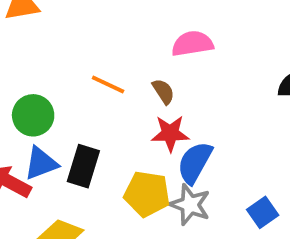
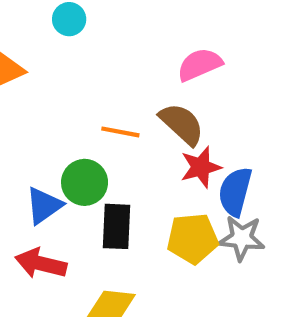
brown semicircle: (163, 91) -> (182, 124), size x1.6
green circle: (33, 115) -> (85, 182), moved
blue triangle: (41, 163) -> (44, 205), moved

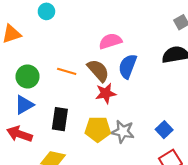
green circle: (85, 182) -> (28, 77), moved
blue semicircle: (235, 192) -> (128, 66), moved

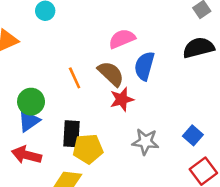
orange line: (67, 71) -> (75, 78), turned 54
green circle: (28, 77) -> (31, 102), moved
yellow pentagon: (98, 129) -> (88, 149), moved

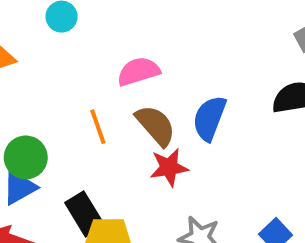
pink semicircle: (122, 39) -> (138, 71), moved
black rectangle: (72, 134) -> (85, 214), turned -40

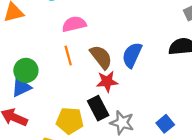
pink semicircle: (138, 71) -> (74, 24), moved
black rectangle: (85, 214) -> (98, 108), moved

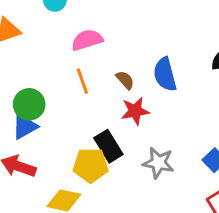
blue semicircle: (132, 55) -> (165, 74), turned -35
brown semicircle: (101, 57) -> (125, 80), size x0.6
black rectangle: (98, 108) -> (108, 146), moved

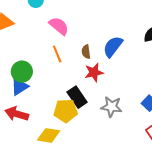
pink semicircle: (87, 40) -> (59, 26), turned 60
blue semicircle: (165, 74) -> (113, 47), turned 55
brown semicircle: (125, 80) -> (86, 52), turned -144

